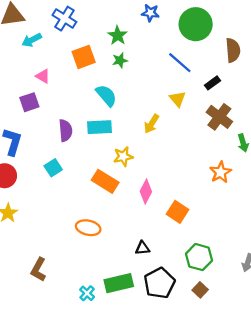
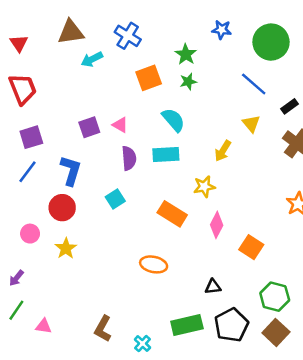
pink triangle: (43, 76) -> (120, 125), moved
yellow star: (123, 156) -> (204, 187), moved
brown L-shape: (38, 270) -> (103, 329), moved
brown square: (200, 290) -> (276, 332), size x1.5
cyan cross: (87, 293) -> (142, 344), moved

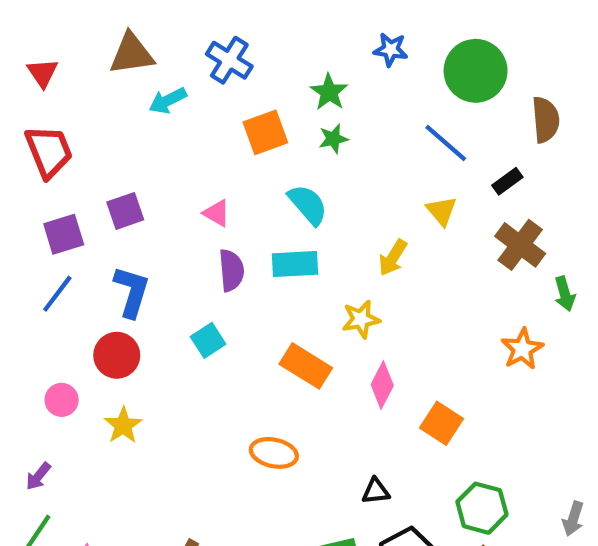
purple square: (89, 127) -> (125, 211), moved

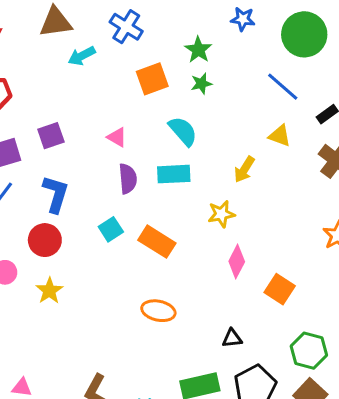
yellow triangle: (442, 211) -> (280, 136), turned -30
orange rectangle: (306, 366) -> (157, 242), moved

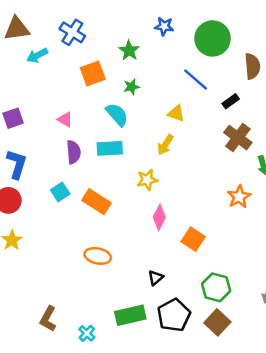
green star: (201, 84) -> (132, 87), moved
yellow triangle: (280, 136) -> (176, 113), moved
black triangle: (232, 338) -> (156, 278), turned -35

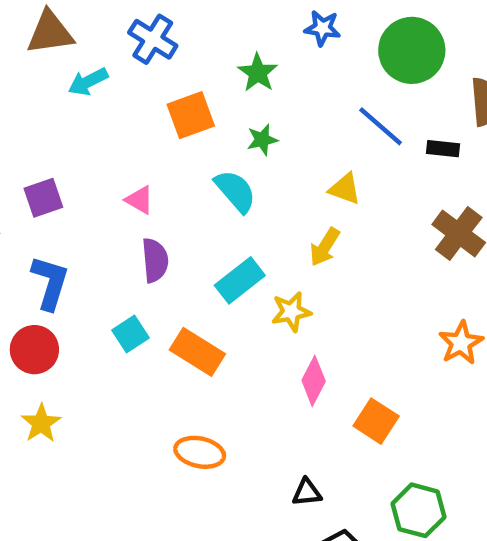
black rectangle: (231, 101) -> (443, 149), moved, turned 42
cyan rectangle: (110, 148) -> (240, 280), moved, turned -35
black triangle: (156, 278) -> (307, 492), turned 35

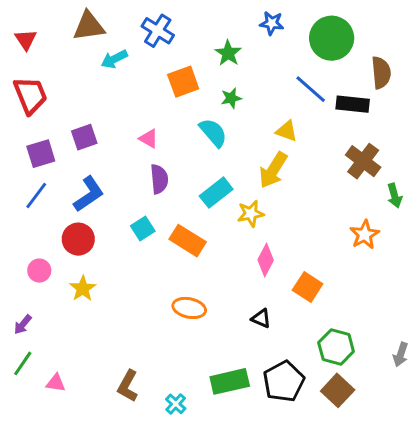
black rectangle: (443, 149) -> (353, 104), size x1.5
yellow arrow: (325, 247) -> (273, 170), size x1.4
blue L-shape: (50, 283) -> (89, 194), turned 39
black triangle: (307, 492) -> (261, 318), moved, turned 30

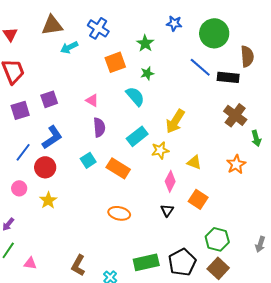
yellow triangle: (287, 131) -> (194, 162), moved
blue line: (36, 196) -> (23, 152), moved
black triangle: (261, 318) -> (167, 210), moved, turned 40

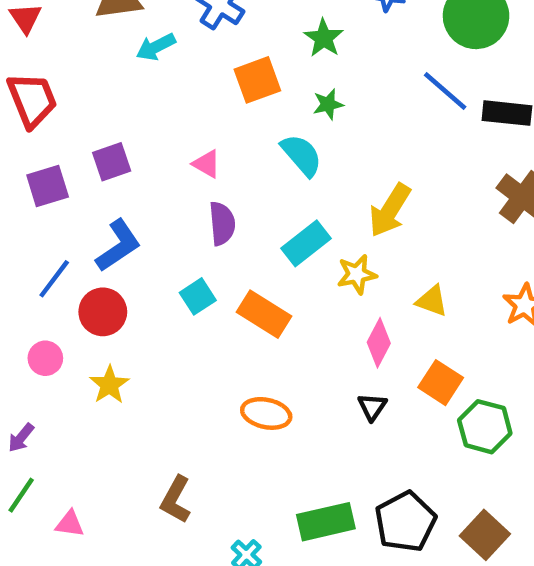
green hexagon: (217, 239) -> (485, 427), moved
brown L-shape: (78, 265) -> (176, 500), moved

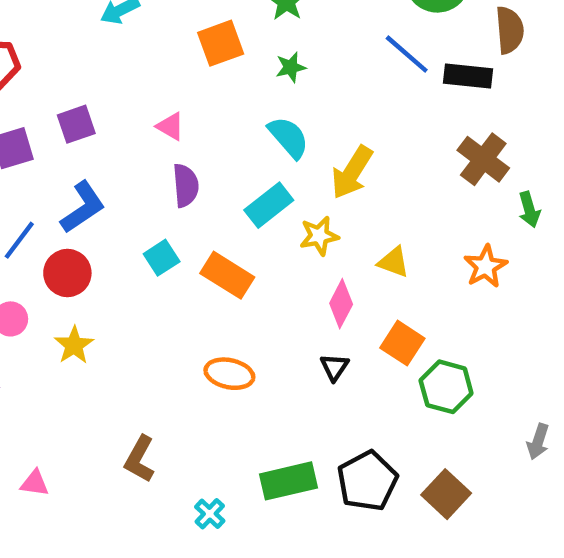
cyan semicircle: (302, 155) -> (289, 137), moved

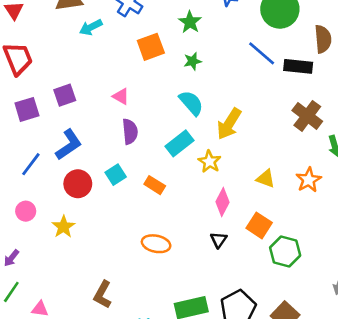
yellow star: (319, 236) -> (209, 162), turned -30
yellow triangle: (394, 262) -> (266, 179), moved
red circle: (67, 273) -> (78, 184), moved
orange rectangle: (227, 275) -> (155, 185), size x0.7

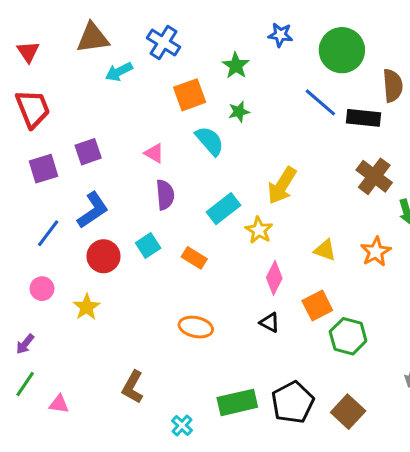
cyan semicircle: (191, 103) -> (210, 141), moved
orange square: (259, 225) -> (317, 306), turned 30
black triangle: (219, 240) -> (270, 322), turned -36

